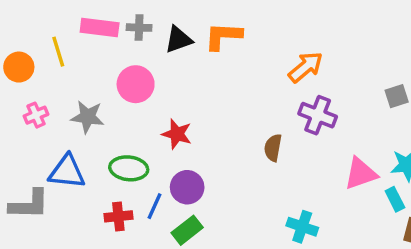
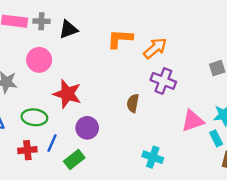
orange L-shape: (223, 36) -> (120, 39), moved
red star: (177, 134) -> (67, 94), size x1.4
purple circle: (187, 187) -> (87, 128), moved

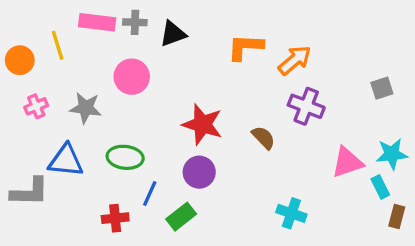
red star: (67, 94) -> (202, 124), moved
brown semicircle: (133, 103) -> (263, 138), turned 126
red cross: (27, 150) -> (115, 218), moved

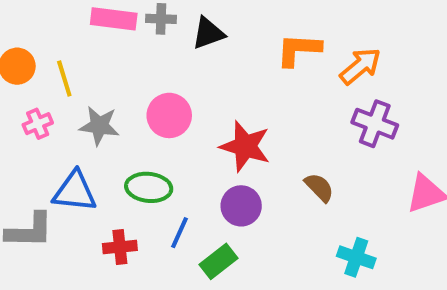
yellow line: (58, 45) -> (64, 78), moved
pink circle: (132, 77) -> (169, 115), moved
brown semicircle: (263, 138) -> (319, 187), moved
red cross: (115, 218) -> (120, 247), moved

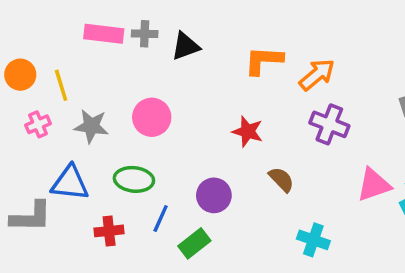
red star: (245, 146) -> (248, 131), moved, size x0.7

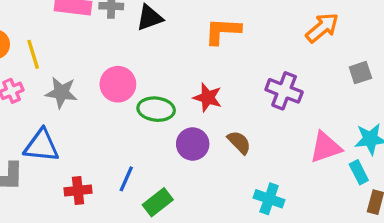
orange arrow: (317, 75) -> (322, 28), moved
green ellipse: (134, 179) -> (156, 109), moved
purple circle: (214, 195) -> (193, 144), moved

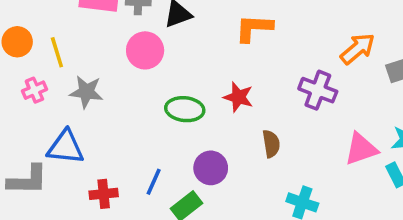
orange arrow: (322, 28) -> (358, 49), moved
pink circle: (118, 84) -> (145, 50), moved
brown semicircle: (239, 142) -> (271, 144), turned 35
purple circle: (193, 144) -> (211, 168), moved

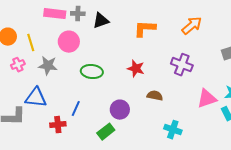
orange arrow: (358, 49) -> (192, 26), moved
pink circle: (145, 50) -> (69, 42), moved
green ellipse: (185, 109) -> (92, 72), moved
brown semicircle: (271, 144) -> (155, 96), turned -70
blue line: (154, 182) -> (76, 109), moved

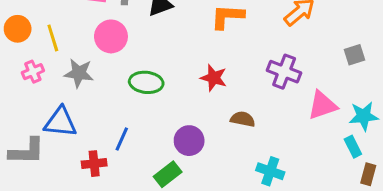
pink triangle: (207, 99) -> (322, 105), moved

